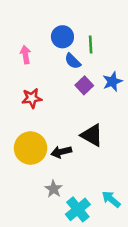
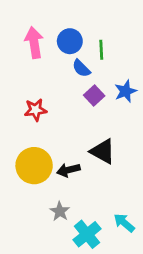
pink arrow: (25, 55) -> (34, 43), moved, size x1.5

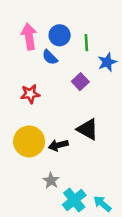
blue semicircle: (81, 68) -> (50, 57), moved
blue star: (126, 91) -> (107, 62), moved
cyan arrow: (124, 223) -> (102, 204), moved

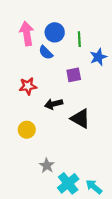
purple square: (80, 82) -> (74, 75), turned 32
yellow circle: (29, 141) -> (27, 130), size x0.6
black arrow: (58, 145) -> (54, 104), moved

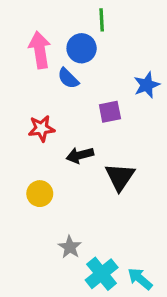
green line: (79, 39) -> (102, 20), moved
black triangle: (80, 119) -> (120, 177), turned 35

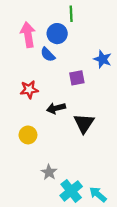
blue star: (147, 85) -> (103, 59), turned -30

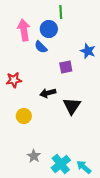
red star: (29, 90) -> (14, 80), moved
gray star: (49, 172) -> (34, 156), moved

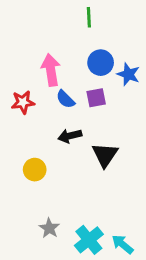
blue circle: (49, 29) -> (101, 63), moved
pink arrow: (24, 30) -> (51, 70), moved
blue semicircle: (41, 47) -> (65, 99), moved
red star: (14, 80) -> (23, 102), moved

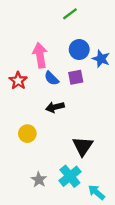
green line: (89, 17) -> (70, 14), turned 56
red star: (23, 102) -> (18, 81), turned -30
black triangle: (105, 155) -> (83, 146), moved
cyan cross: (89, 240) -> (70, 176), moved

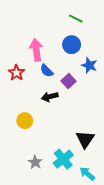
green line: (70, 14) -> (76, 19), moved, turned 64
blue star: (101, 59) -> (89, 65), moved
purple square: (76, 77) -> (68, 81), moved, turned -32
black triangle: (83, 146) -> (85, 139), moved

